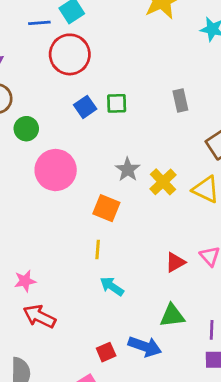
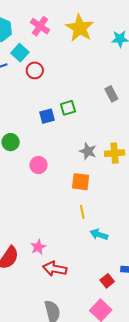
red circle: (70, 54) -> (35, 70), moved, size x0.6
blue square: (85, 107) -> (47, 116), turned 35
pink circle: (56, 170) -> (38, 165), size x0.6
yellow cross: (163, 182) -> (115, 153), turned -36

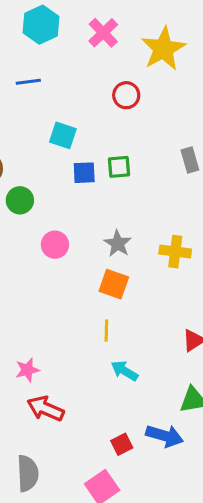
cyan square: (20, 53) -> (63, 135), moved, turned -36
red circle: (35, 70) -> (126, 95), moved
gray star: (88, 151) -> (118, 244), moved

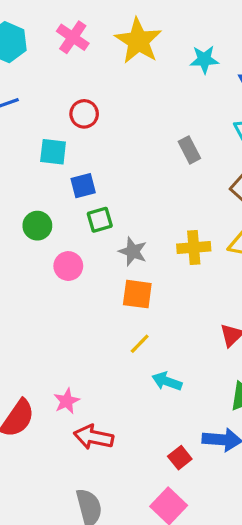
red circle: (126, 95) -> (84, 114), moved
green square: (119, 167) -> (100, 220), moved
green circle: (20, 200) -> (37, 226), moved
yellow line: (106, 331) -> (140, 344), turned 55

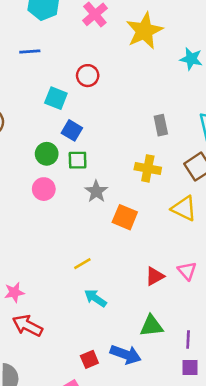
blue square: (83, 186) -> (72, 130), turned 30
green circle: (37, 226) -> (47, 154), moved
yellow cross: (194, 247) -> (148, 168), moved
orange square: (137, 294) -> (125, 217), moved

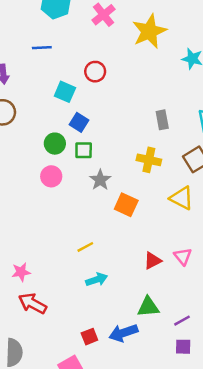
cyan arrow: (95, 298) -> (97, 279), turned 125
purple line: (188, 339) -> (182, 321), turned 56
blue arrow: (126, 354) -> (123, 333), turned 140

